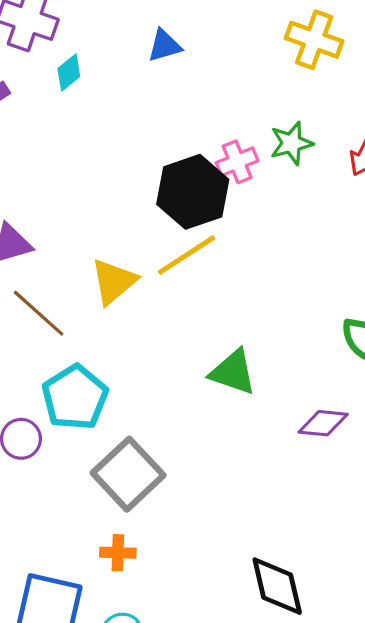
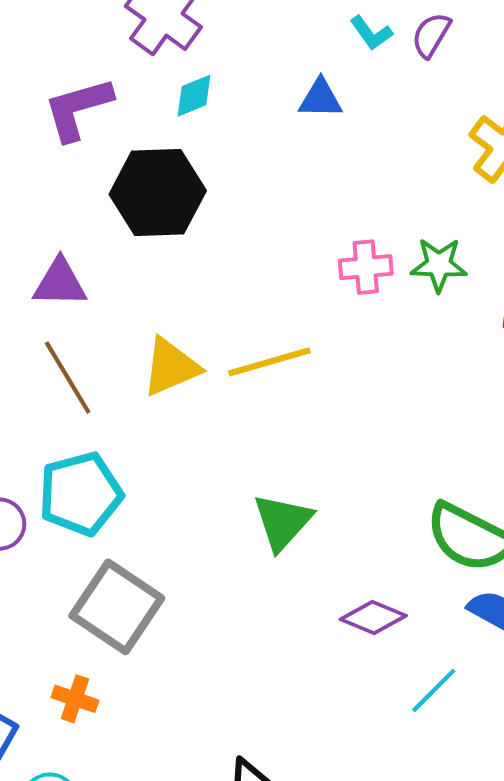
black hexagon: (193, 192) -> (158, 193), moved
green triangle: (233, 372) -> (283, 522), turned 36
gray square: (128, 474) -> (117, 607), turned -30

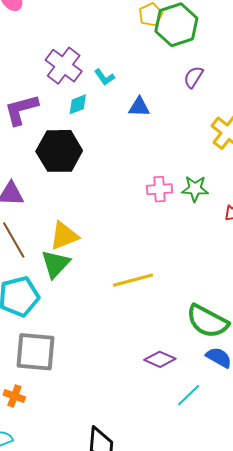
cyan L-shape: (371, 33) -> (104, 77), moved
yellow line: (269, 362) -> (133, 280), moved
green triangle: (283, 522) -> (56, 264), moved
gray square: (117, 607) -> (36, 352), turned -30

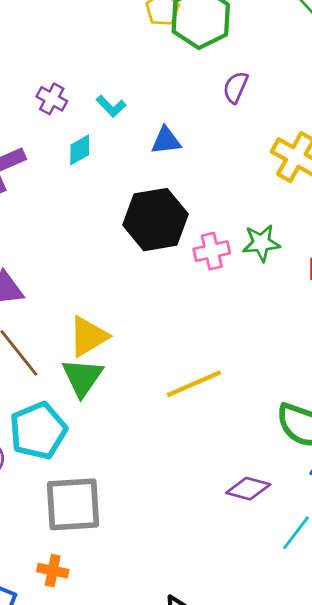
purple cross: (64, 66) -> (52, 99), size x0.6
black hexagon: (59, 151) -> (155, 220), moved

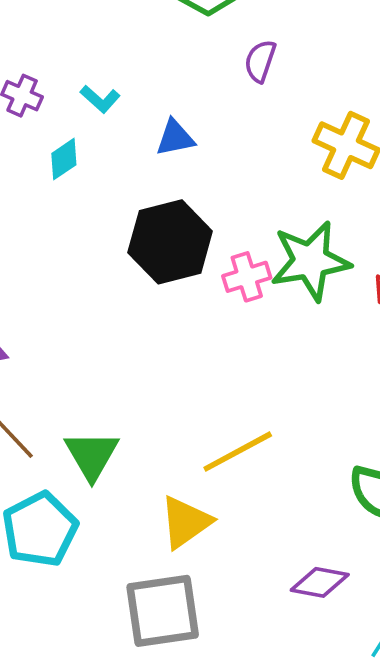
green star: (261, 243) -> (310, 261), size x1.6
yellow triangle: (88, 336) -> (186, 522), moved
gray square: (73, 504) -> (163, 611), moved

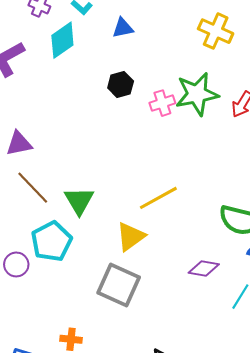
cyan diamond: (64, 159) -> (62, 40), size x1.6
black hexagon: (170, 242) -> (121, 85), size x0.6
gray square: (163, 611) -> (119, 285), turned 33

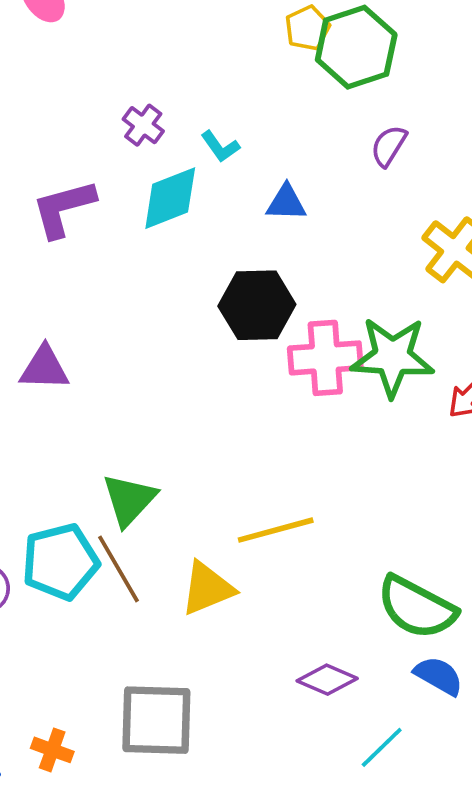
black hexagon: (121, 85) -> (257, 305), size x1.5
pink cross: (162, 103) -> (325, 358), size x1.5
brown line: (33, 188) -> (119, 569), moved
gray square: (119, 285) -> (156, 720), moved, turned -36

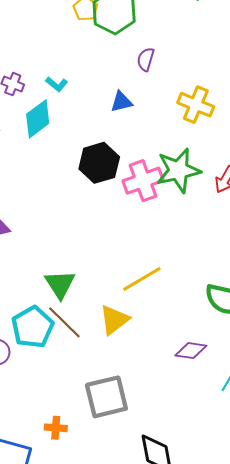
blue triangle: (286, 203) -> (121, 102), moved

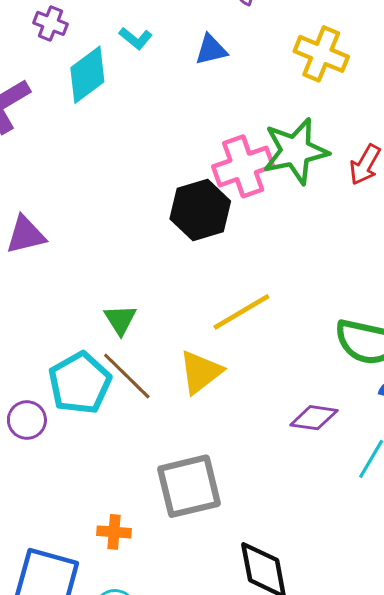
cyan L-shape: (57, 84) -> (136, 38), moved
black hexagon: (99, 163) -> (200, 210), moved
green triangle: (60, 284) -> (120, 320), size x0.7

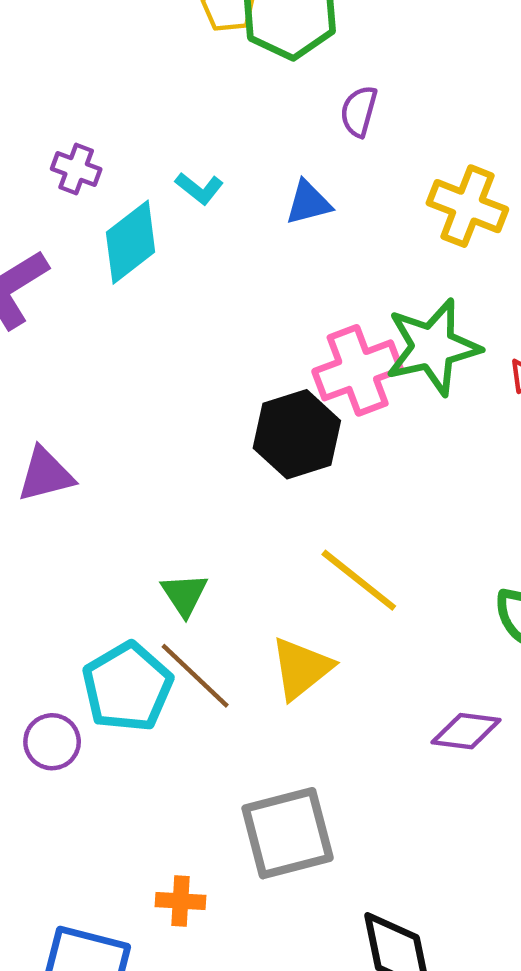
yellow line: (241, 312) -> (359, 580), turned 70

